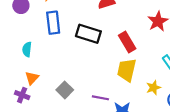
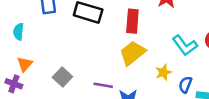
red rectangle: (127, 42) -> (132, 21), turned 36
yellow trapezoid: (127, 70) -> (133, 53), turned 40

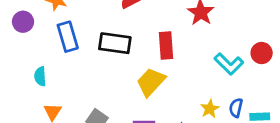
yellow trapezoid: (133, 53) -> (151, 82), moved
yellow star: (163, 72) -> (210, 109), moved

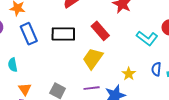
red rectangle: (166, 45) -> (100, 31), turned -30
yellow star: (210, 109) -> (129, 74), moved

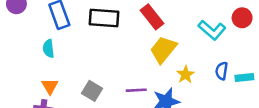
yellow trapezoid: (93, 59) -> (163, 50), moved
cyan semicircle: (13, 65) -> (48, 49), moved

